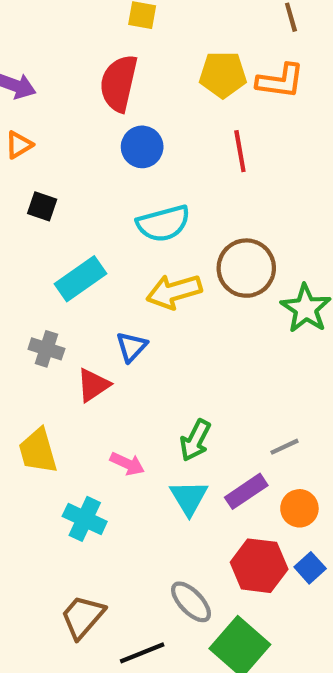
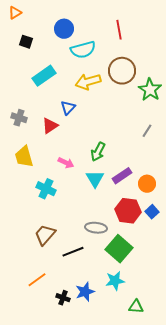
blue circle: (142, 147) -> (64, 29), moved
red line: (240, 151) -> (119, 30), moved
gray cross: (46, 349) -> (19, 118), moved
gray line: (285, 447) -> (147, 131), moved, turned -32
gray ellipse: (191, 602) -> (96, 228), turned -40

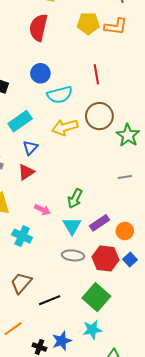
blue triangle: (68, 108) -> (30, 148), moved
gray line: (147, 131) -> (125, 177), turned 48
gray ellipse: (96, 228) -> (73, 255), moved

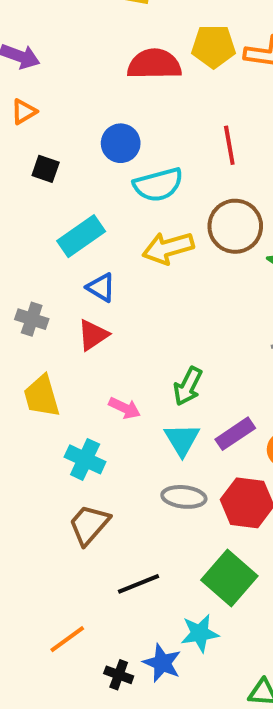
red semicircle: (38, 28) -> (154, 64), moved, turned 76
blue triangle: (30, 148) -> (101, 287), turned -42
brown trapezoid: (21, 283) -> (89, 525), moved
cyan star: (92, 330) -> (200, 633), moved
blue star: (62, 341) -> (162, 663), turned -30

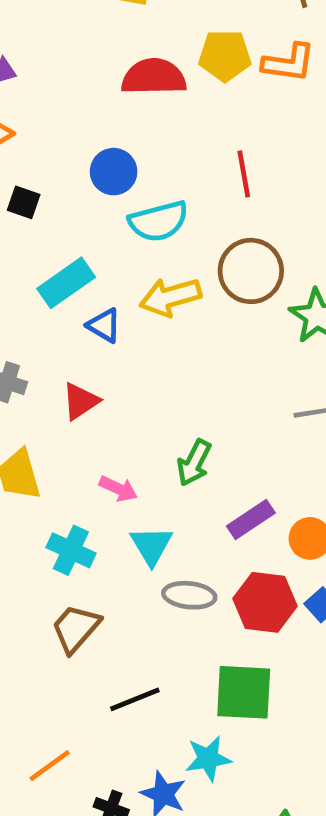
blue triangle: (101, 287) -> (104, 325), moved
cyan triangle: (182, 440) -> (151, 546), moved
green square: (229, 578) -> (244, 692), turned -38

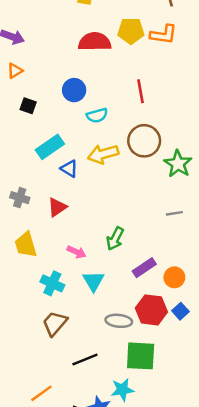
cyan semicircle: (159, 221) -> (97, 115), size x0.7
gray ellipse: (189, 595) -> (119, 321), moved

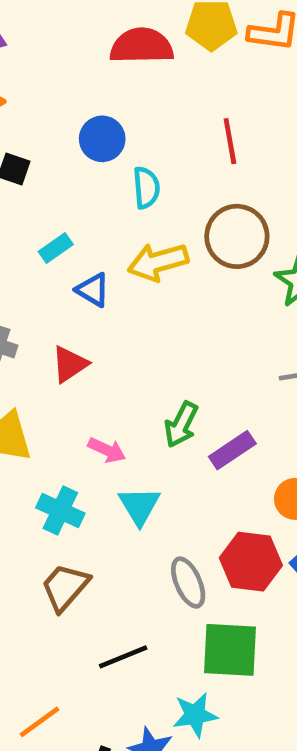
cyan semicircle: (97, 115) -> (146, 188), turned -80
cyan rectangle: (50, 147) -> (56, 248), size x0.6
purple rectangle: (144, 268) -> (232, 450), moved
gray ellipse: (119, 321) -> (188, 583), turned 60

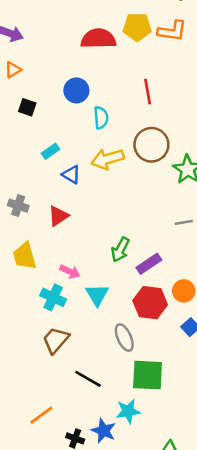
pink arrow: (107, 450) -> (70, 272), moved
red hexagon: (251, 562) -> (150, 303), moved
black line: (123, 657) -> (88, 379), turned 52

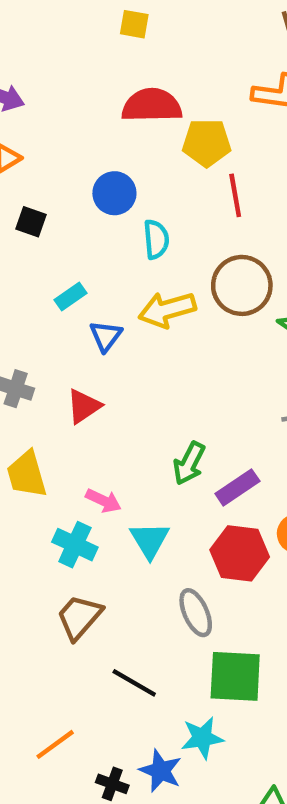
yellow pentagon: (137, 27) -> (207, 143), moved
blue triangle: (71, 175) -> (106, 336), turned 36

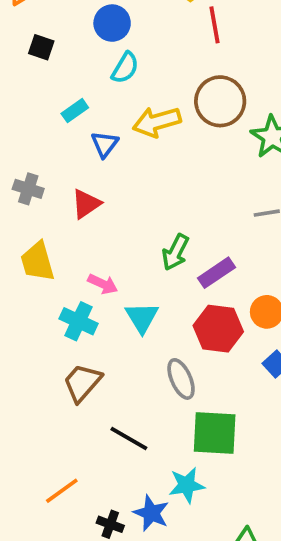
cyan semicircle: (156, 239) -> (125, 68), moved, turned 36

